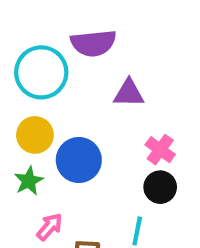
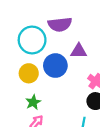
blue circle: (79, 160) -> (55, 66), moved
green star: (29, 181) -> (33, 102), moved

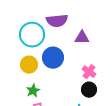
purple triangle: (79, 51) -> (82, 38), moved

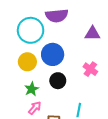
purple triangle: (82, 38) -> (92, 33), moved
black circle: (89, 90) -> (58, 81), moved

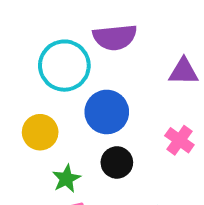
yellow circle: (27, 62) -> (40, 132), moved

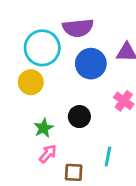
blue circle: (107, 112) -> (91, 64), moved
yellow circle: (40, 132) -> (31, 82), moved

